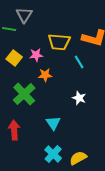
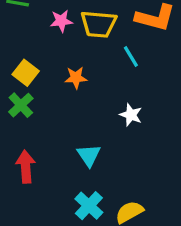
pink star: (36, 55) -> (61, 21), moved
yellow square: (14, 58) -> (26, 73), moved
green cross: (24, 94) -> (21, 105), moved, size x0.7

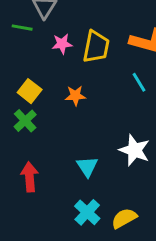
yellow trapezoid: (99, 24) -> (96, 47), turned -84
cyan line: (131, 57) -> (139, 82), moved
white star: (131, 115) -> (135, 150), moved, size x1.5

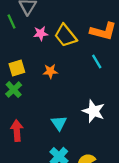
green line: (22, 28) -> (11, 22), turned 56
yellow trapezoid: (96, 47) -> (65, 36), turned 130
yellow square: (30, 91) -> (17, 68), turned 35

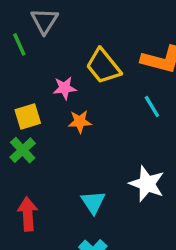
pink star: (41, 33) -> (65, 88), moved

